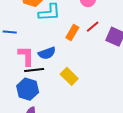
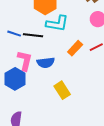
black line: (34, 70) -> (33, 35), moved
blue hexagon: (28, 89) -> (15, 79), moved

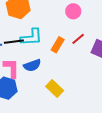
cyan L-shape: (57, 23) -> (31, 37), moved

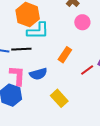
cyan L-shape: (31, 37) -> (38, 31), moved
red line: (78, 39) -> (87, 70), moved

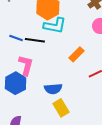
blue semicircle: (38, 74) -> (53, 89), moved
yellow rectangle: (59, 98) -> (61, 108), moved

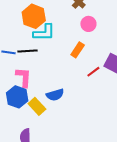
orange rectangle: (76, 54) -> (78, 50), moved
yellow rectangle: (61, 108) -> (37, 106), moved

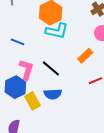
black line: (27, 51) -> (51, 68), moved, turned 30

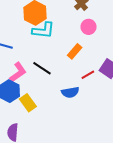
pink L-shape: (26, 70) -> (18, 72), turned 45
blue semicircle: (53, 94) -> (70, 92), moved

